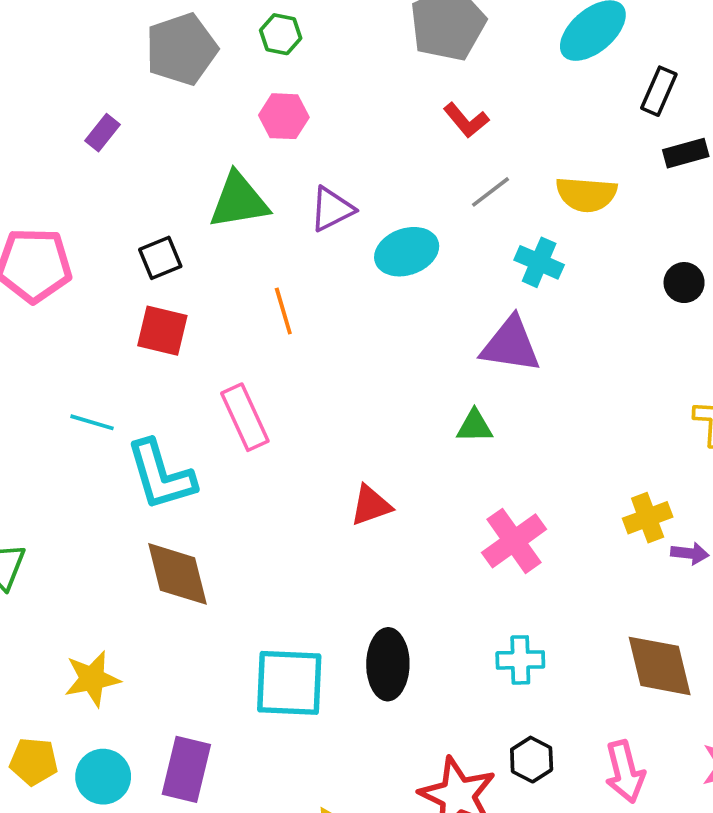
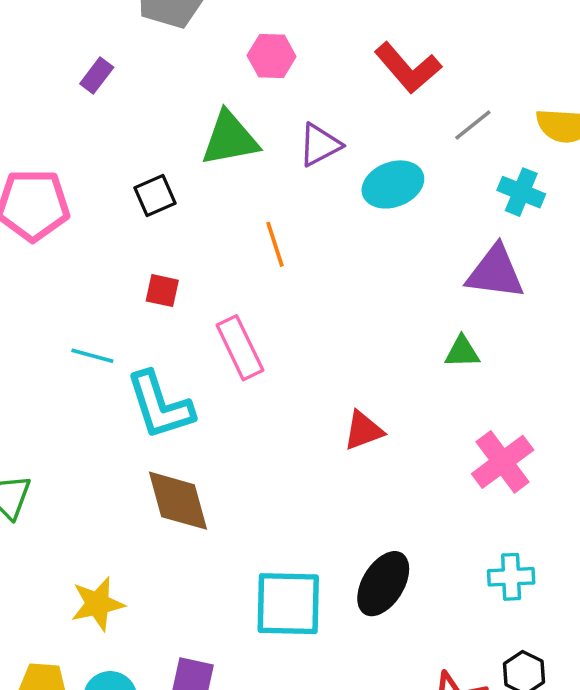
red L-shape: (466, 120) -> (408, 68), moved, size x1.5
red square: (162, 331) -> (162, 291), moved, size x0.7
black ellipse: (388, 664) -> (383, 584), turned 32

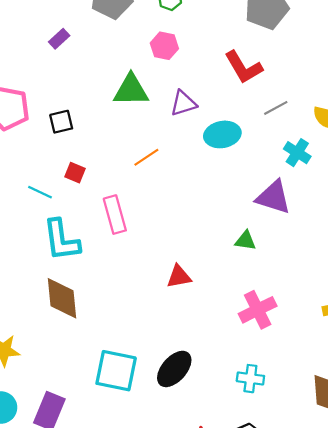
black square: (155, 195) -> (61, 122), moved
orange line: (275, 244) -> (146, 157), turned 64
cyan line: (92, 356) -> (40, 192), moved

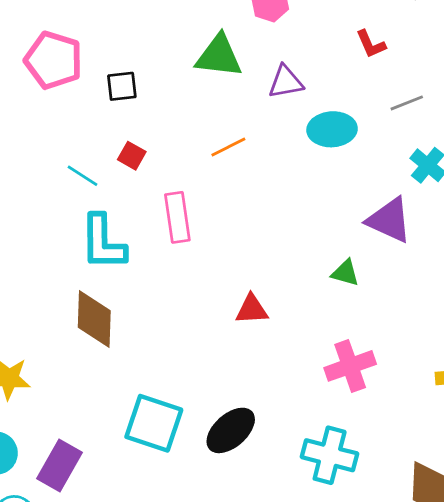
red L-shape: (244, 67) -> (371, 44), size x0.6
cyan cross: (250, 379) -> (330, 455), size x1.5

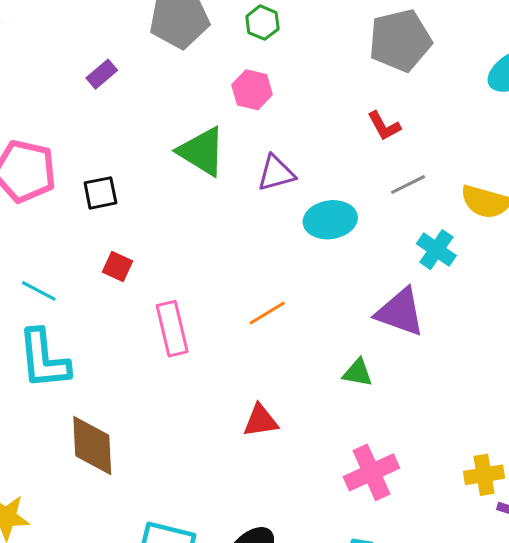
red L-shape: (371, 44) -> (384, 126), moved
green triangle: (219, 56) -> (202, 151), turned 30
orange line: (228, 147) -> (267, 313), moved
cyan line: (83, 176) -> (39, 291), moved
cyan L-shape: (103, 242) -> (44, 359), moved

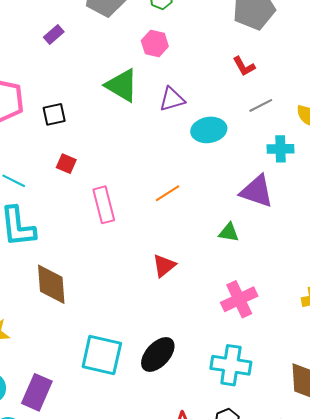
cyan cross: (436, 250) -> (280, 149), turned -35
red triangle: (261, 421) -> (164, 266), turned -30

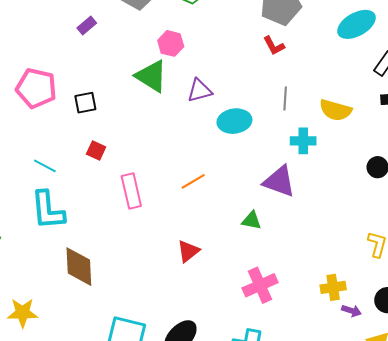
pink hexagon: (155, 43) -> (171, 43), moved
red L-shape: (244, 66) -> (274, 46), moved
gray line: (261, 105) -> (285, 99), turned -60

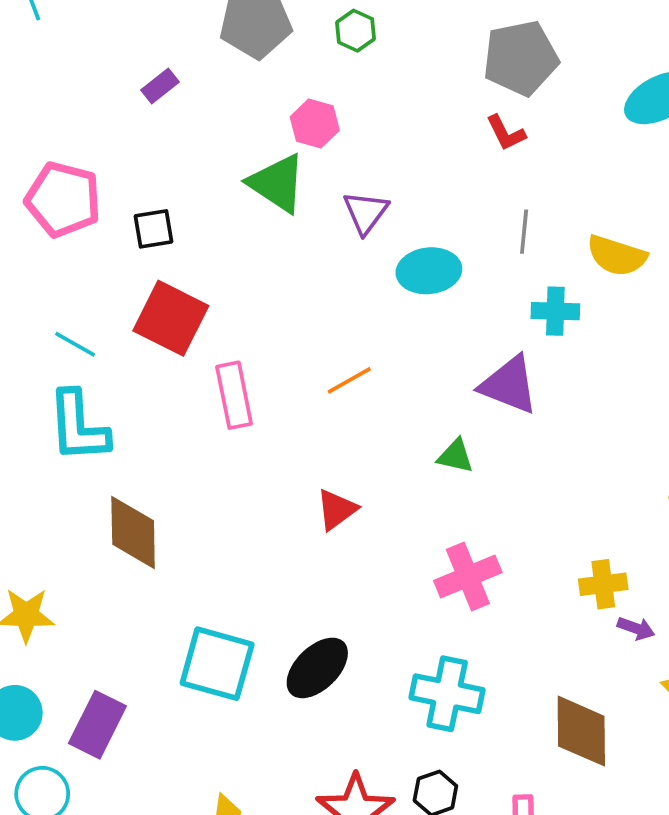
purple triangle: (199, 91) -> (366, 212), turned -40
red square: (96, 150) -> (171, 318), size x2.0

